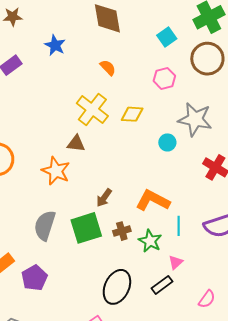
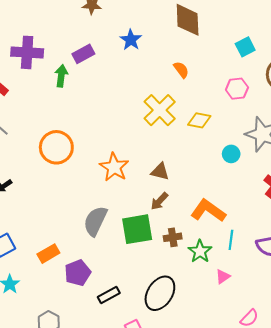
brown triangle: (76, 144) -> (160, 172), moved
black rectangle: (162, 285) -> (109, 295), moved

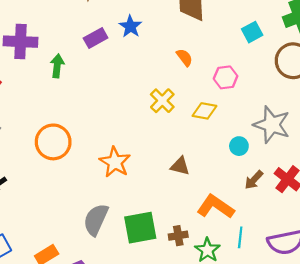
purple rectangle: (83, 54) -> (96, 38), moved
pink hexagon: (237, 89) -> (226, 77), moved
yellow cross: (160, 110) -> (162, 101), size x0.7
brown triangle: (160, 172) -> (180, 166), moved
brown arrow: (159, 201) -> (254, 180), moved

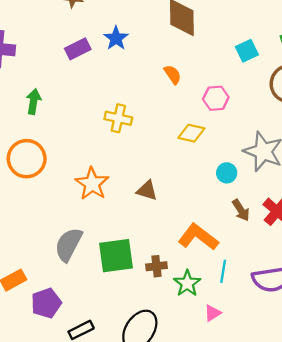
green arrow: (57, 66) -> (34, 101), moved
yellow cross: (162, 101) -> (118, 118), moved, turned -35
brown triangle: (180, 166) -> (147, 190), moved
brown arrow: (254, 180) -> (241, 210), turned -78

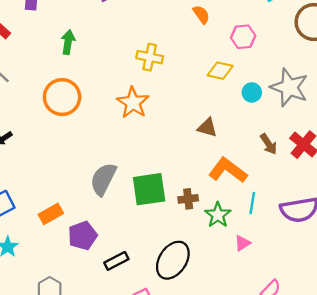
cyan circle: (227, 173) -> (252, 92), moved
orange star: (92, 184) -> (133, 103), moved
brown triangle: (147, 190) -> (207, 128), moved

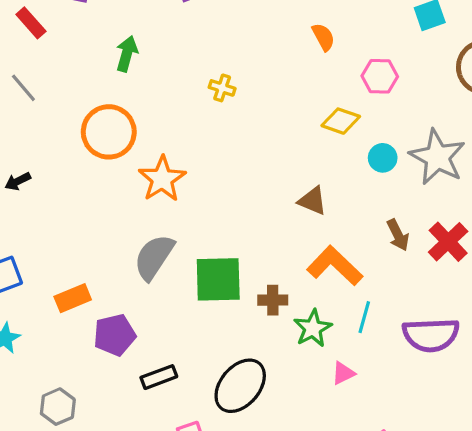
yellow cross: (150, 57) -> (222, 88), moved, size x0.7
orange star: (133, 103) -> (162, 179), moved

